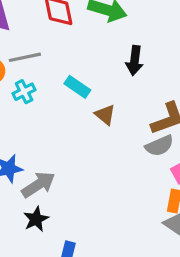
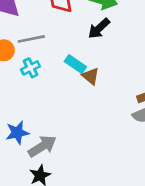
black arrow: (135, 61) -> (99, 28), moved, turned 40
brown triangle: (105, 115) -> (91, 76), moved

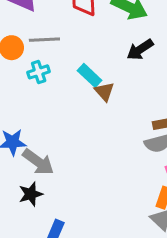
black arrow: (99, 28) -> (140, 50), moved
gray arrow: (42, 146) -> (38, 162), turned 60

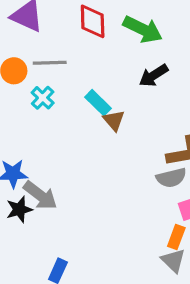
cyan cross: (39, 72) -> (43, 98), turned -30
black star: (31, 194) -> (19, 209), moved

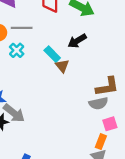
black arrow: (154, 75) -> (77, 41), moved

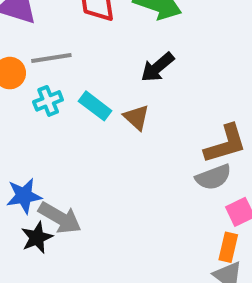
cyan cross: (17, 50) -> (48, 101), turned 32
cyan rectangle: (52, 54) -> (95, 106), moved

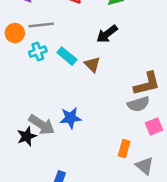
blue star: (24, 196) -> (71, 118), moved
orange rectangle: (228, 247) -> (124, 148), moved

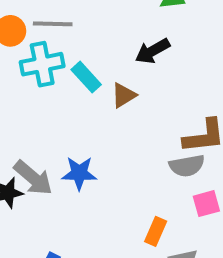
cyan cross: (38, 52) -> (42, 64), size x1.5
brown triangle: (92, 64) -> (124, 95), turned 36

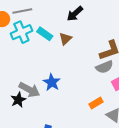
blue star: (79, 173) -> (52, 82), turned -30
orange rectangle: (156, 231) -> (96, 103), turned 48

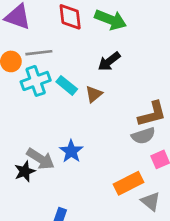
orange rectangle: (96, 103) -> (129, 183), size x1.5

